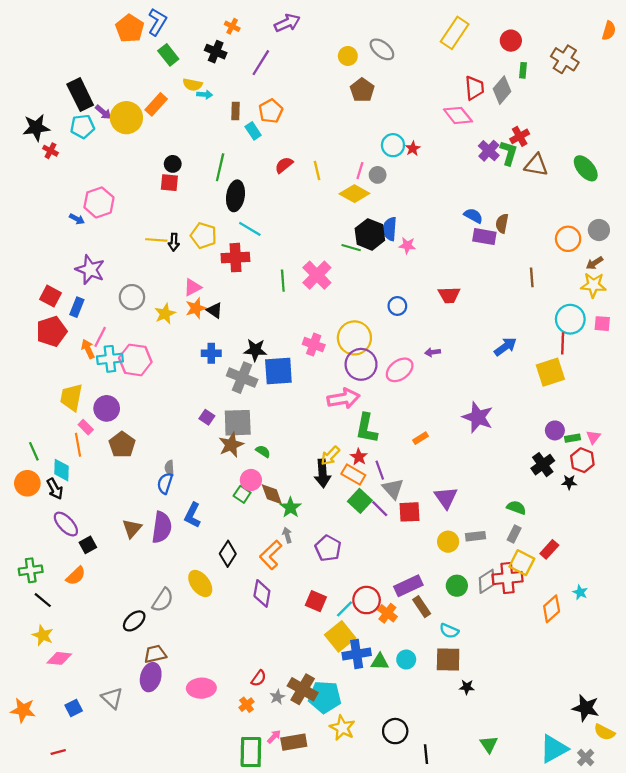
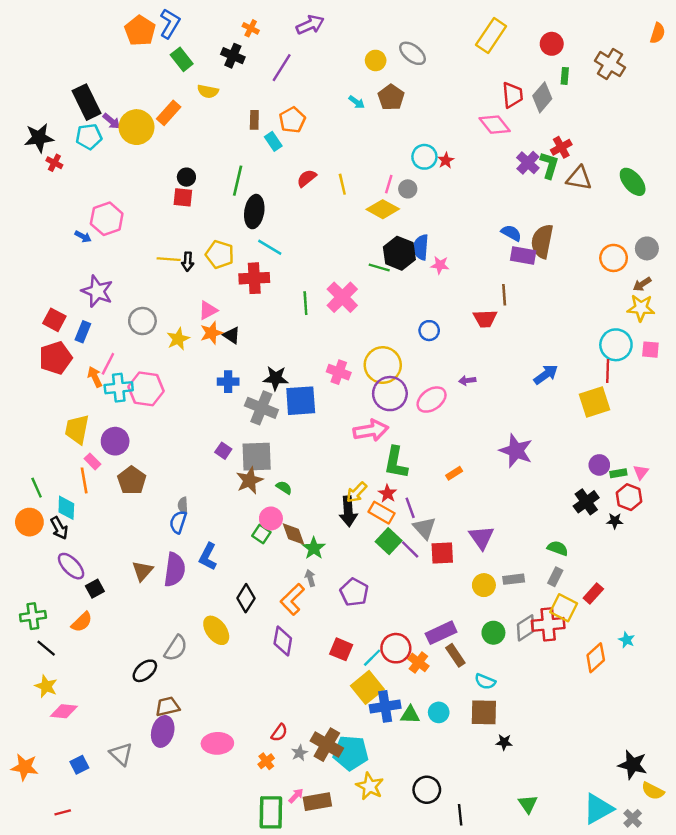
cyan arrow: (205, 95) -> (357, 102), moved, turned 32
brown semicircle: (502, 223) -> (542, 241), size x1.6
brown line: (532, 277) -> (504, 295), moved

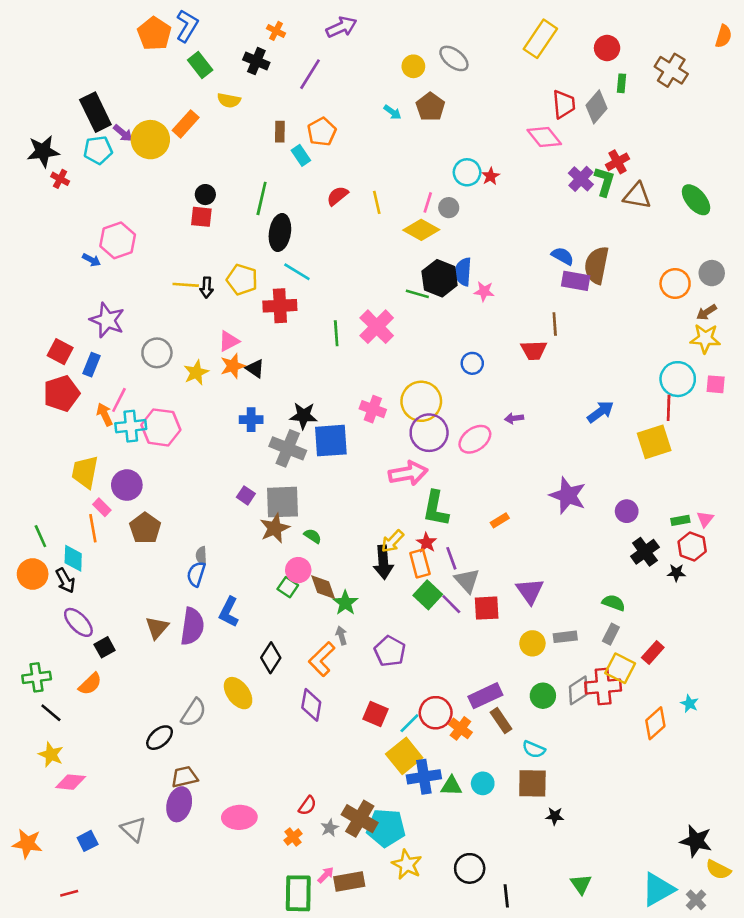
purple circle: (599, 465) -> (627, 511), moved
orange rectangle: (382, 513) -> (420, 564), turned 45

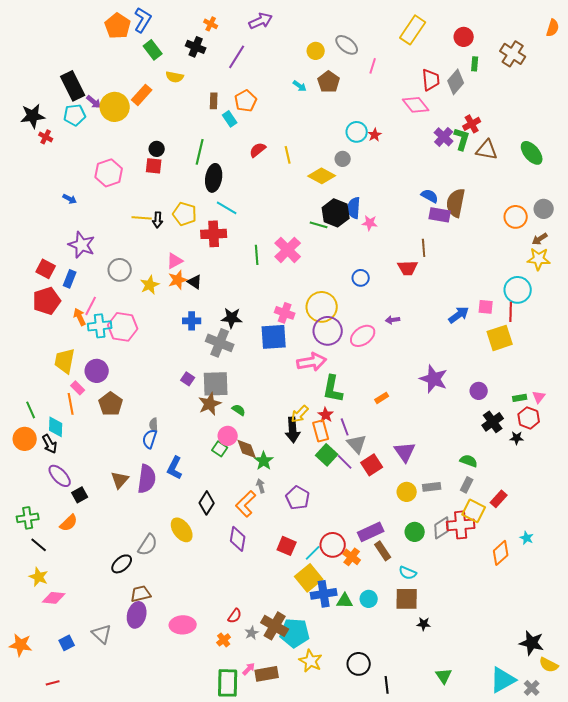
pink line: (428, 202) -> (373, 66), moved
pink hexagon: (118, 240) -> (109, 173), moved
pink square: (716, 384) -> (486, 307), moved
blue square: (331, 441) -> (274, 337), moved
red square: (487, 608) -> (372, 465), turned -30

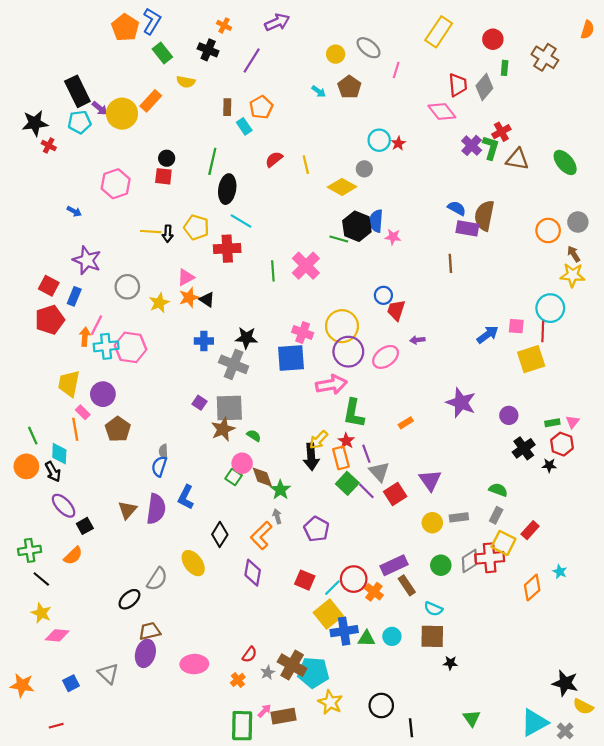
brown arrow: (540, 239) -> (574, 254), turned 91
red trapezoid: (408, 268) -> (396, 310), moved, turned 110
orange arrow: (80, 317) -> (85, 337), turned 30

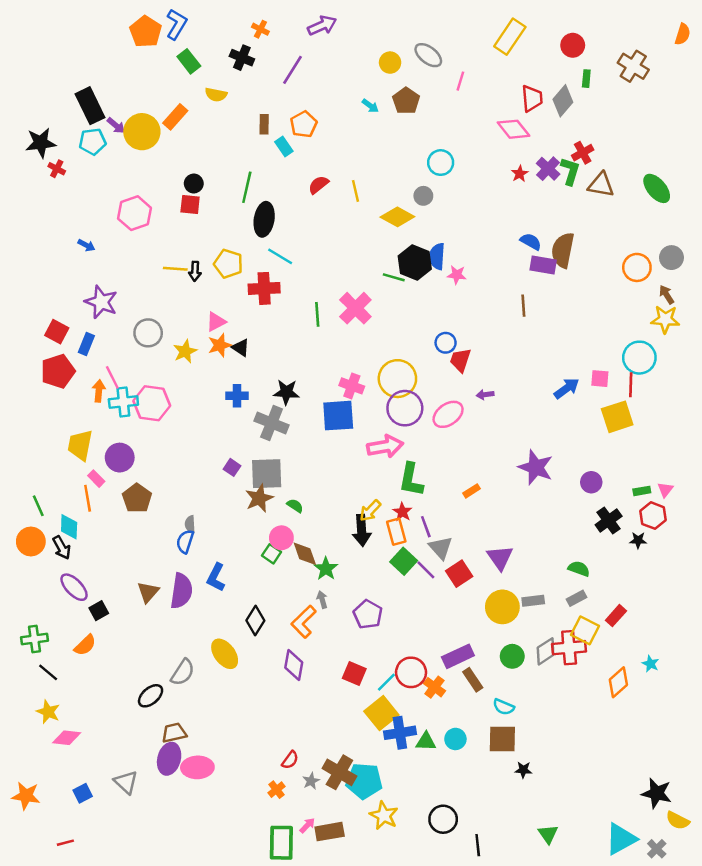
red star: (398, 143) -> (520, 174), moved
pink line: (97, 325) -> (112, 377), turned -54
gray rectangle: (496, 515) -> (576, 598), turned 35
yellow circle: (432, 523) -> (502, 607), size x1.4
pink ellipse: (194, 664) -> (197, 767), moved

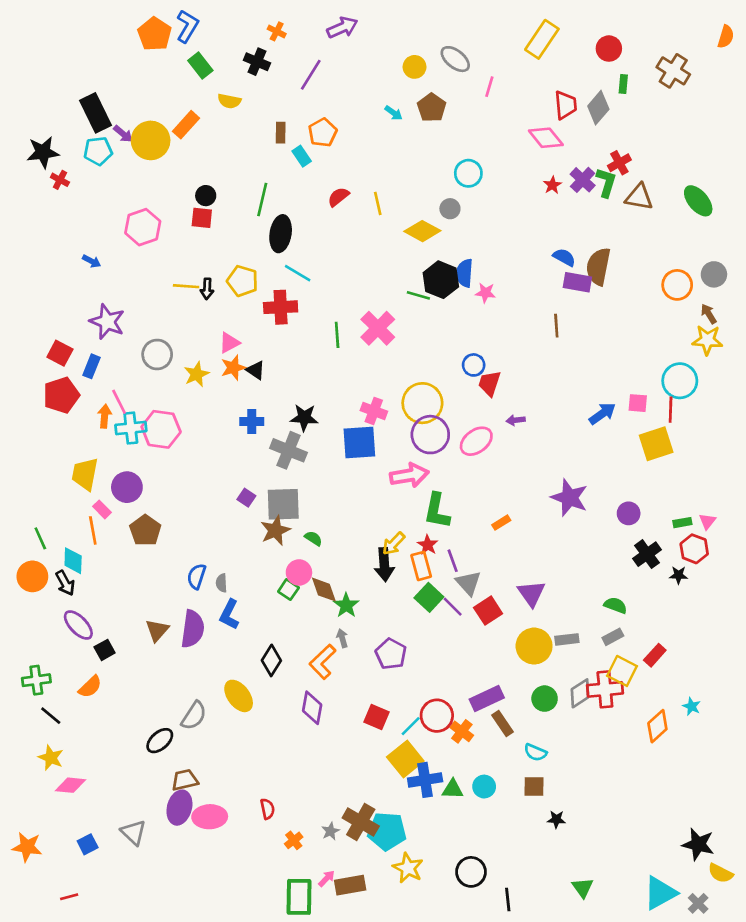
gray semicircle: (190, 524) -> (221, 583), moved
brown square: (502, 739) -> (534, 787), size x0.7
red semicircle: (290, 760) -> (267, 809), moved, turned -48

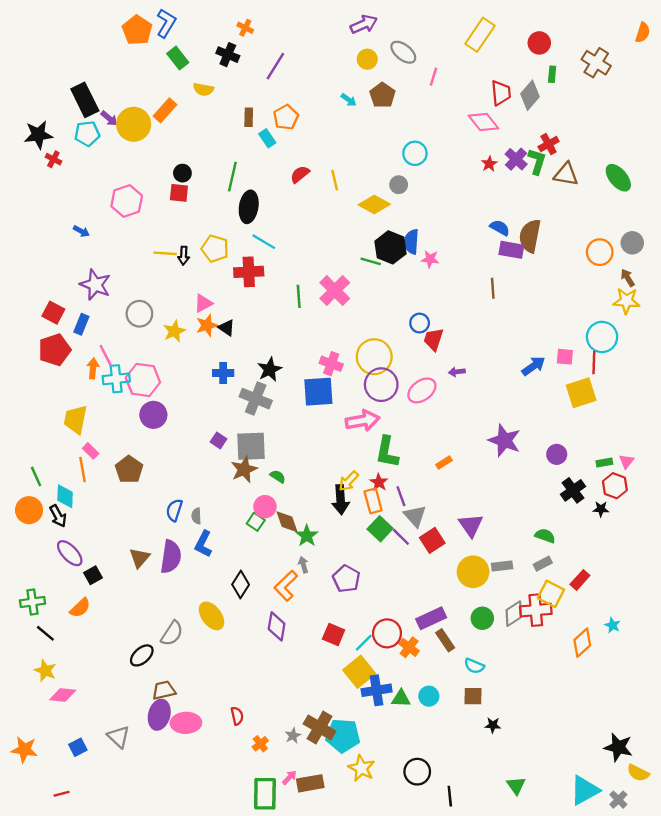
purple arrow: (342, 27) -> (364, 24), moved
black star: (304, 418) -> (270, 370), turned -30
purple circle: (127, 487) -> (153, 415), moved

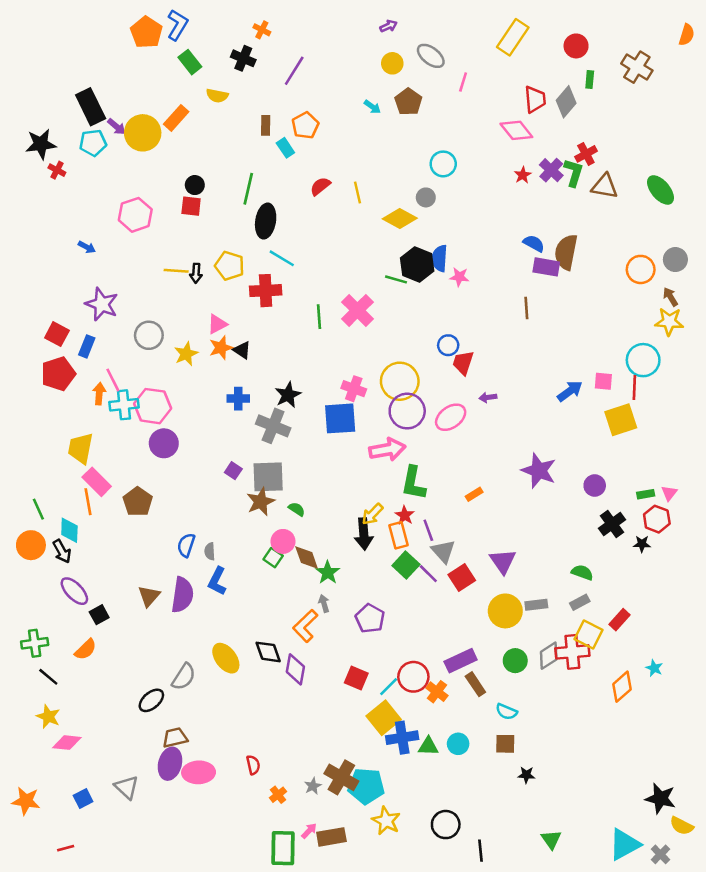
purple arrow: (364, 24) -> (389, 26), size x0.6
pink rectangle: (91, 451) -> (97, 482), size x1.6
black diamond: (241, 585) -> (268, 652), moved, turned -52

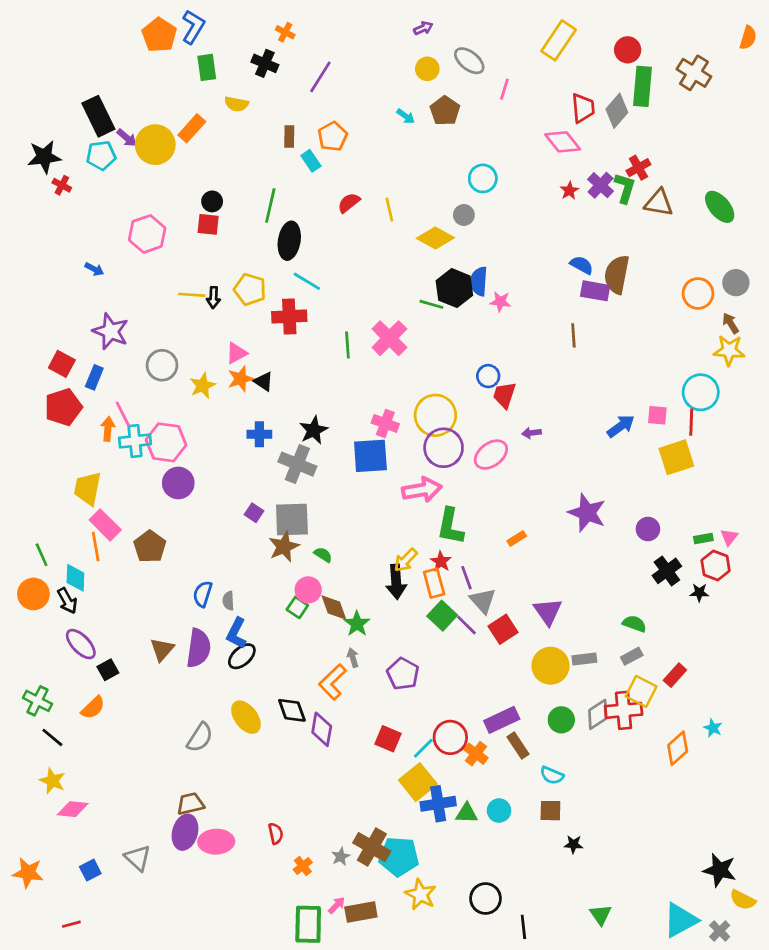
green rectangle: (190, 62) -> (207, 67), turned 30
green rectangle: (590, 79) -> (643, 86), size x2.0
green cross: (35, 643) -> (37, 701), turned 35
black ellipse: (151, 700) -> (242, 656), moved

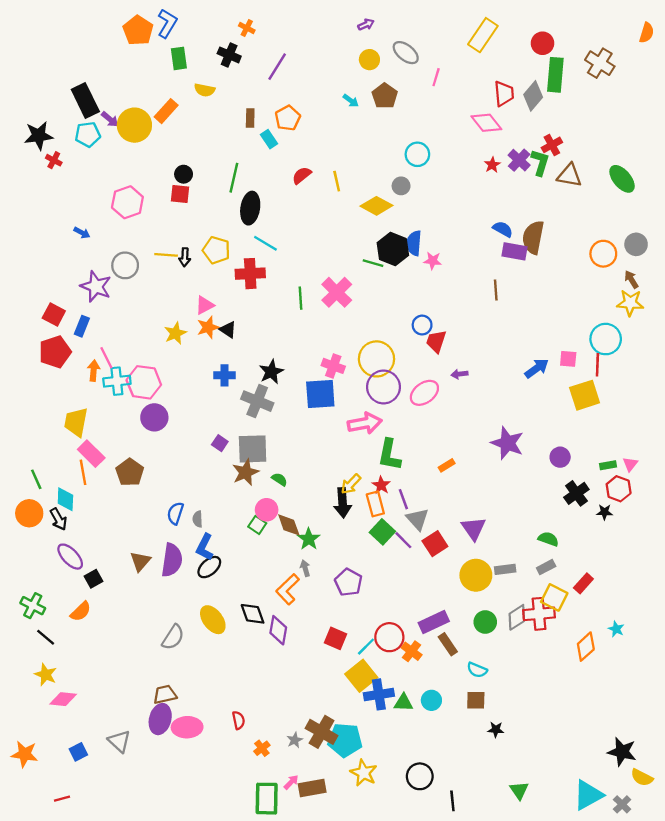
gray circle: (162, 365) -> (125, 265), moved

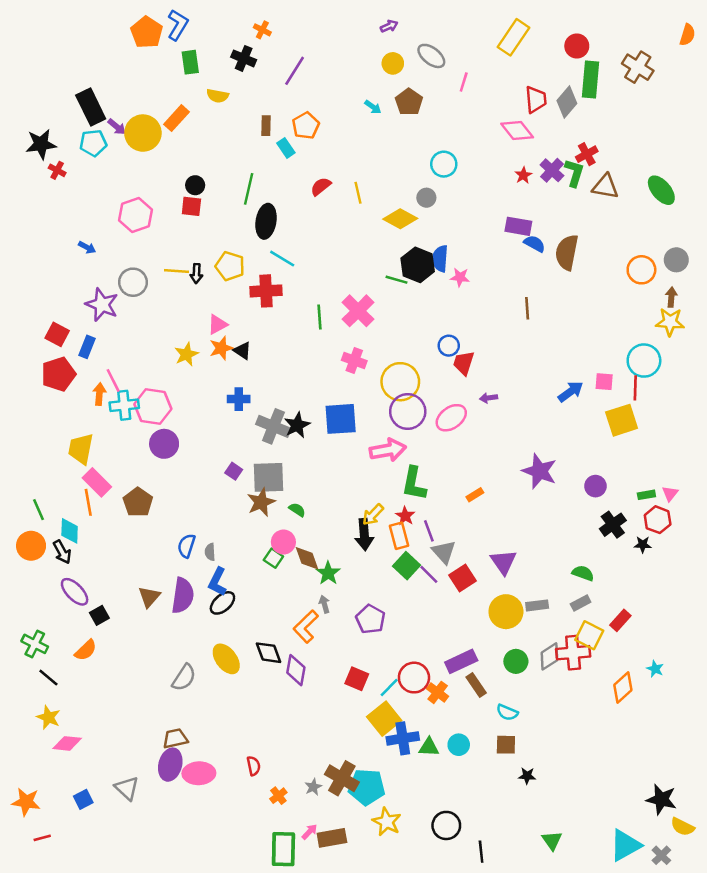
purple rectangle: (514, 251) -> (518, 226), moved
brown arrow: (631, 279) -> (671, 297), turned 36
pink cross: (333, 366) -> (354, 361), moved
black star: (271, 372) -> (297, 425), moved
red line: (62, 799) -> (42, 838), moved

